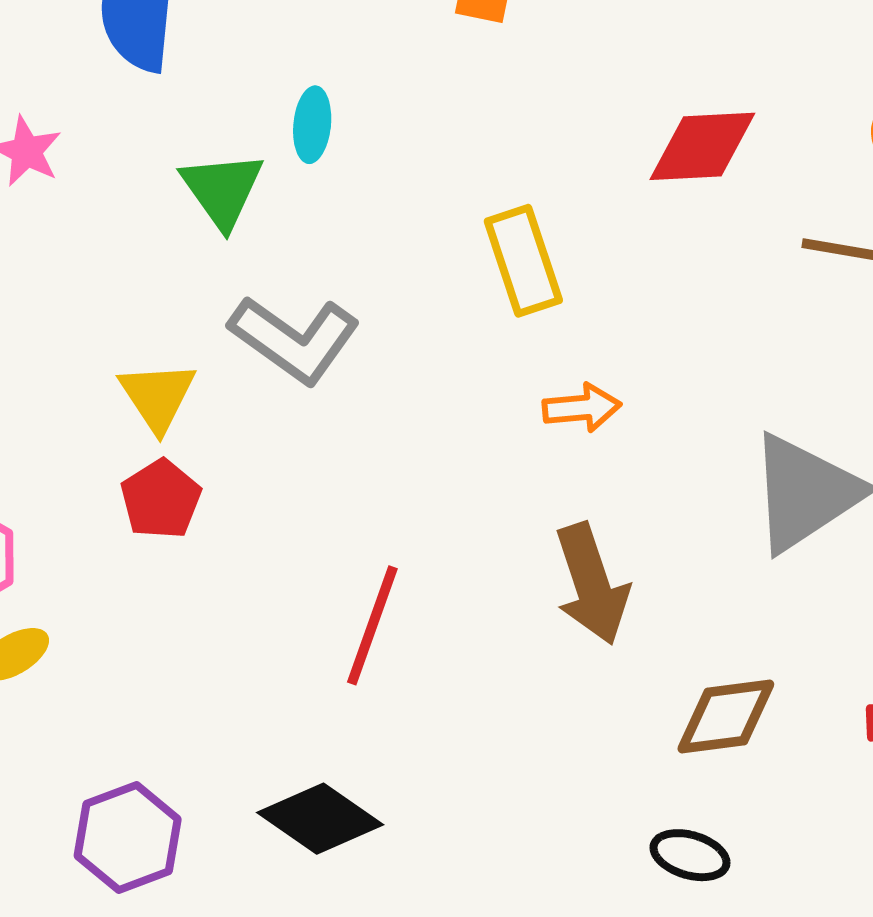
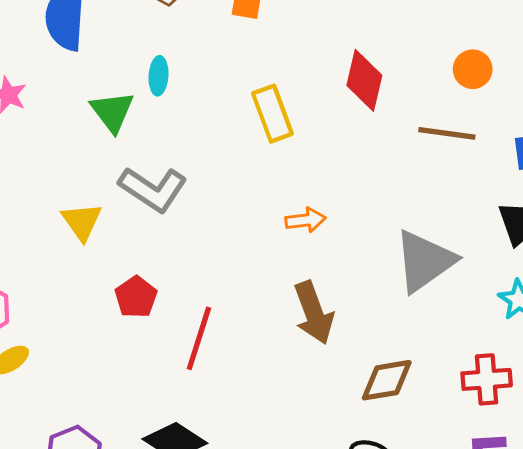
red diamond: (702, 146) -> (364, 80), turned -72
yellow rectangle: (523, 261) -> (272, 114), moved
red pentagon: (161, 499) -> (136, 297), moved

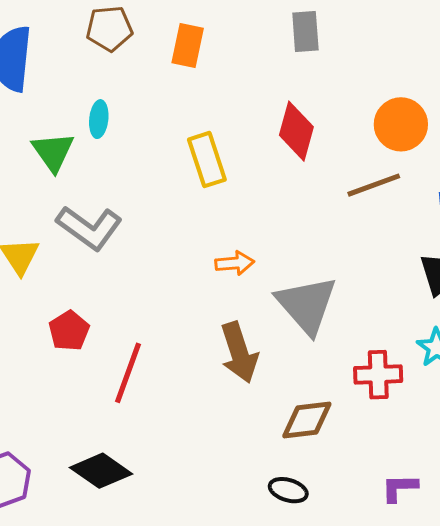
orange circle: (473, 69) -> (401, 124), size x1.4
brown line: (447, 133) -> (374, 185), turned -30
gray triangle: (425, 261) -> (307, 305), moved, turned -38
red cross: (487, 379) -> (378, 375), moved

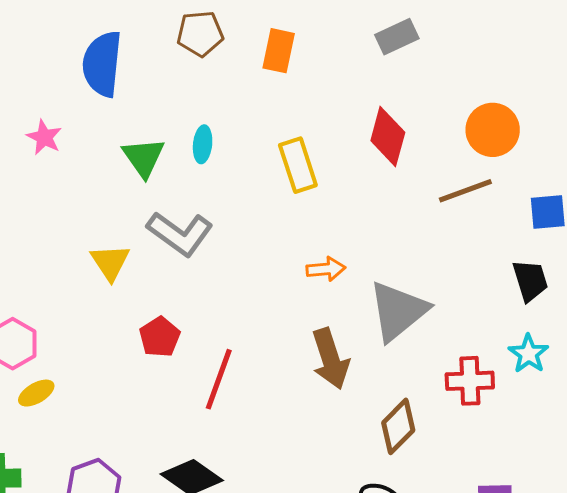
gray rectangle: (305, 31) -> (397, 37), turned 69
cyan ellipse: (99, 119) -> (203, 144), moved
gray triangle: (307, 305) -> (398, 311), turned 32
brown diamond: (307, 420) -> (398, 426), turned -38

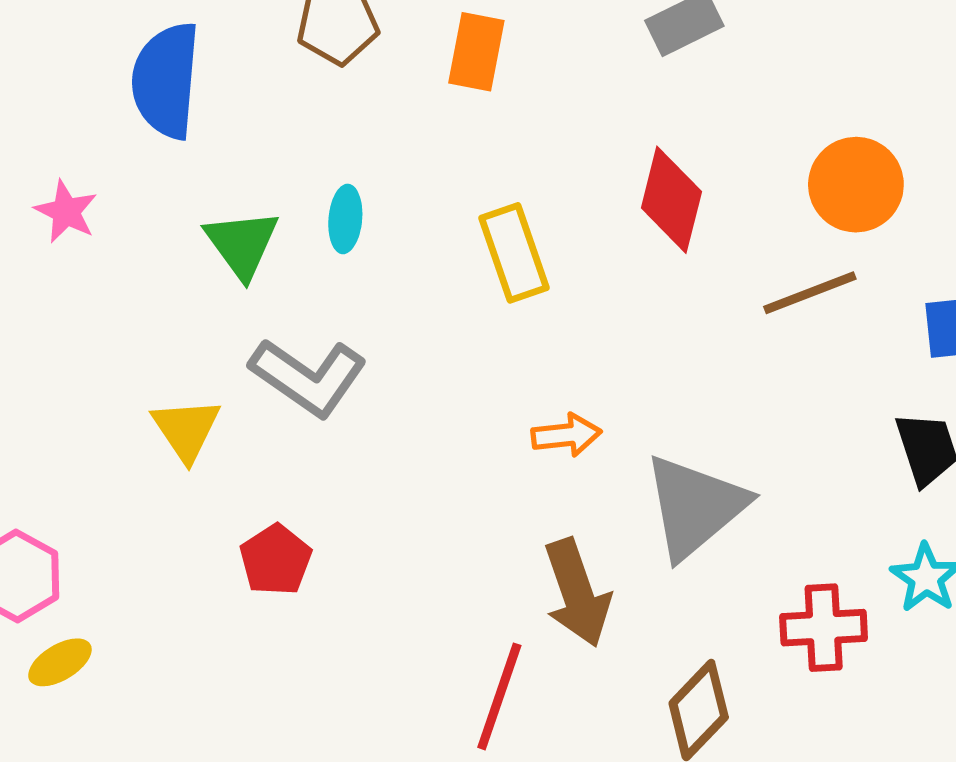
red line: (219, 379) -> (499, 696), moved

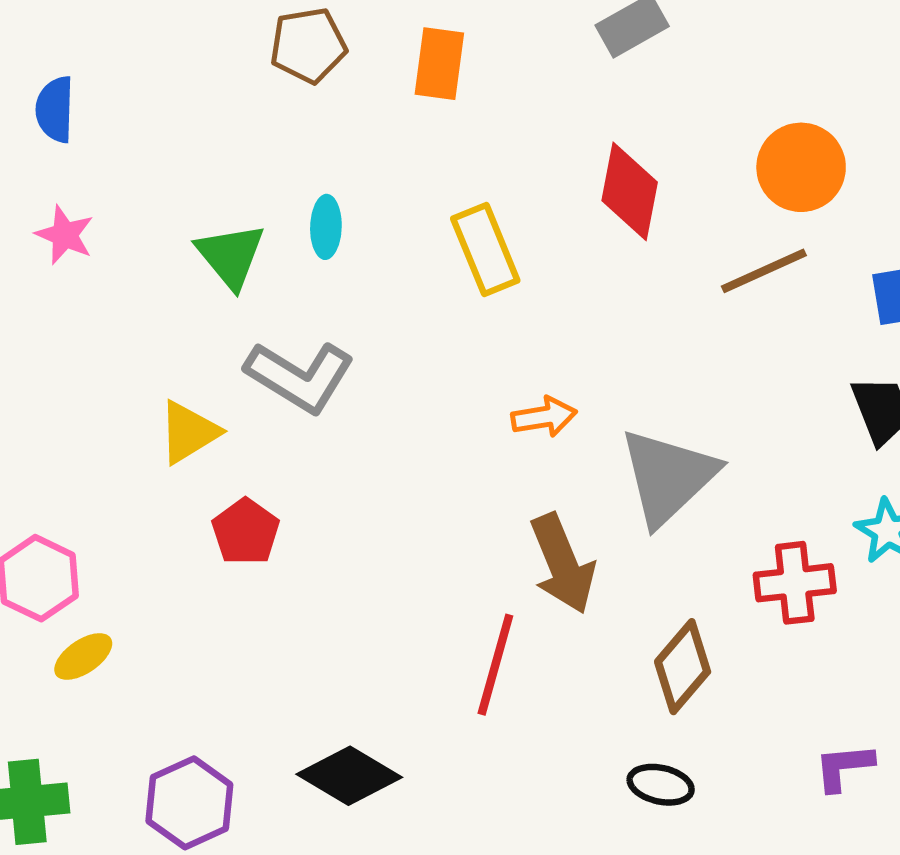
blue semicircle: (166, 80) -> (55, 109), moved, size x0.6
yellow triangle: (186, 430) -> (189, 432), turned 36
red pentagon: (276, 560) -> (246, 532), moved

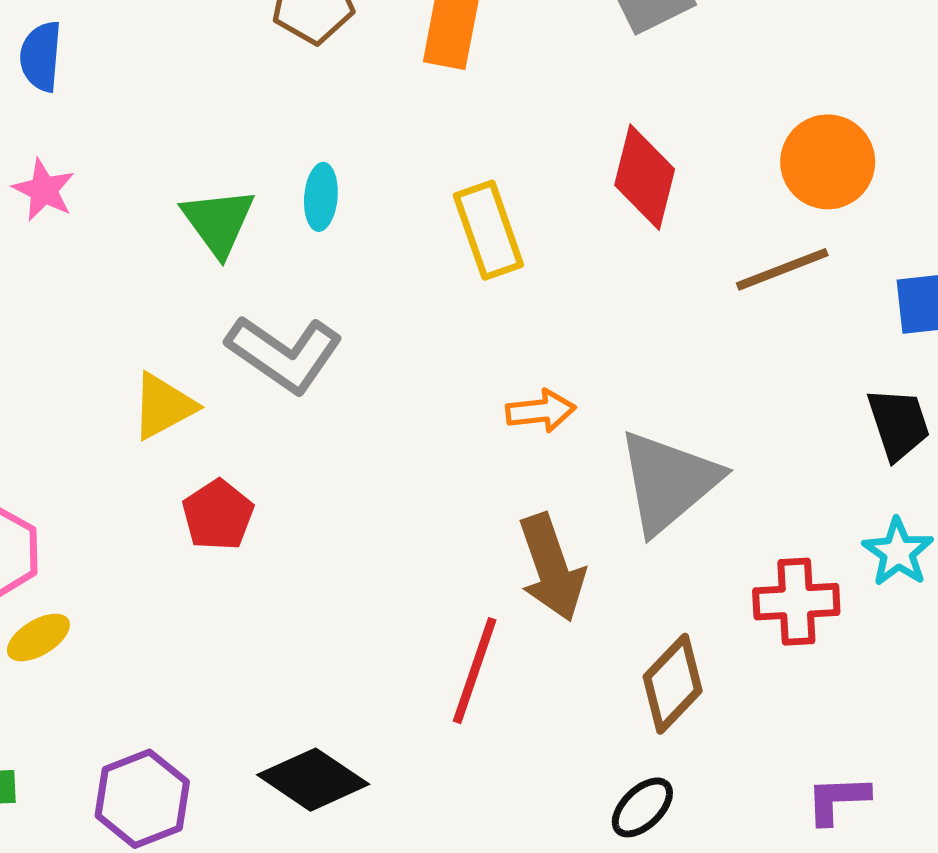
black ellipse: (661, 785) -> (642, 807), turned -60

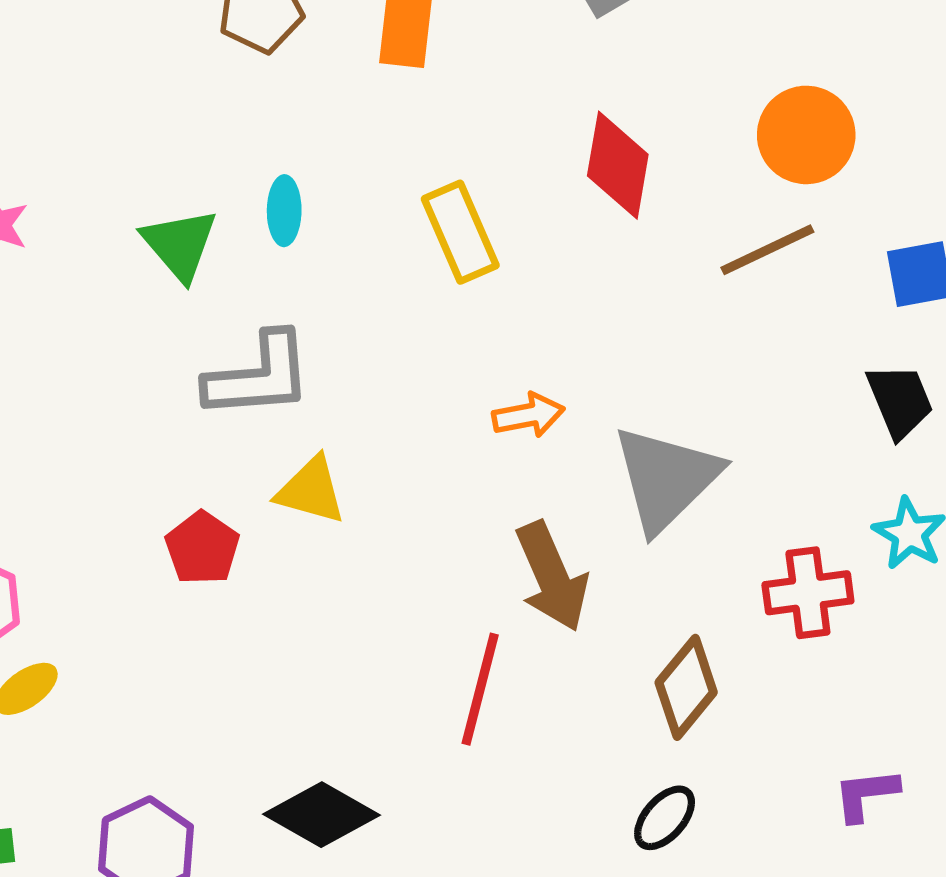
gray L-shape: (284, 354) -> (259, 376), turned -35
yellow triangle: (163, 406) -> (311, 490), moved, turned 48

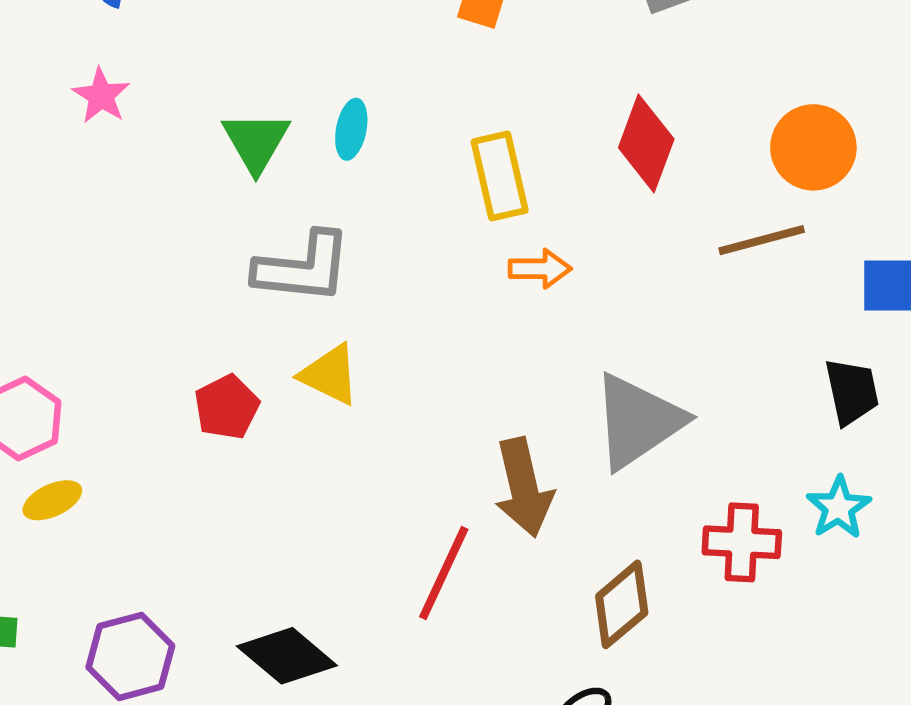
orange arrow: (528, 415) -> (540, 269), moved

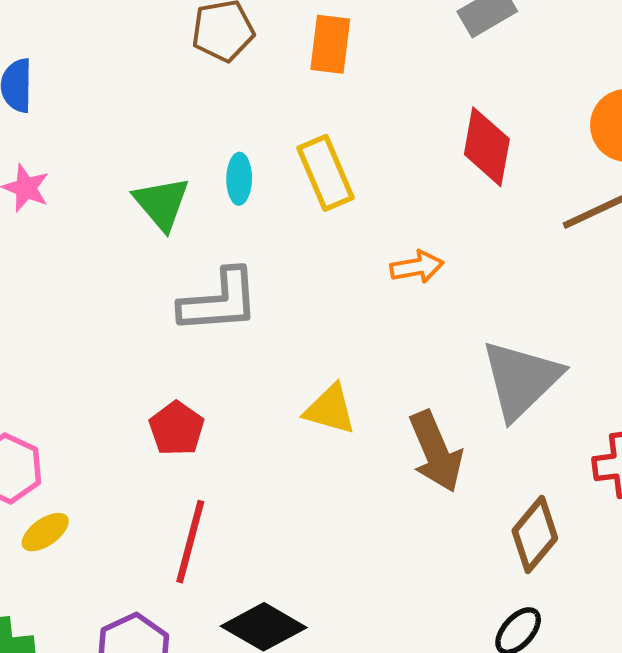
yellow rectangle: (500, 176) -> (325, 173), moved
yellow triangle: (330, 375) -> (330, 409), moved
red line: (444, 573) -> (190, 542), moved

